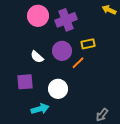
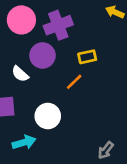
purple circle: (62, 51) -> (42, 55), moved

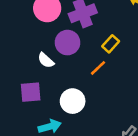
yellow rectangle: (87, 57) -> (111, 44), turned -36

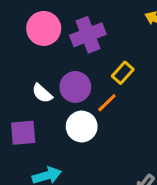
purple circle: (67, 43) -> (75, 87), moved
white circle: (73, 101) -> (82, 126), moved

